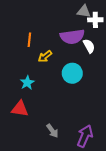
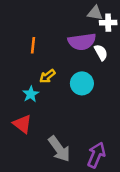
yellow arrow: (45, 56) -> (47, 76), moved
red triangle: (20, 109) -> (22, 124), turned 30
gray arrow: (52, 131) -> (59, 149), size x1.6

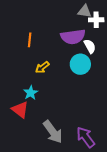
cyan circle: (82, 83) -> (80, 64), moved
cyan star: (31, 94) -> (31, 93), moved
purple arrow: (96, 155) -> (86, 137), turned -60

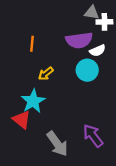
white semicircle: (90, 46) -> (98, 51), turned 96
cyan star: (31, 93) -> (33, 101), size x1.5
purple arrow: (86, 137) -> (93, 136), moved

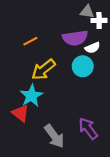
orange line: (32, 44) -> (30, 41), turned 56
yellow arrow: (46, 74) -> (43, 70), size x1.6

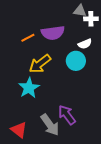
purple semicircle: (75, 38) -> (53, 33), moved
red triangle: (20, 113) -> (19, 130), moved
purple arrow: (88, 129) -> (67, 115), moved

